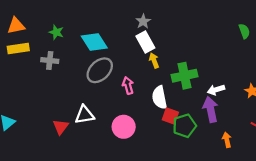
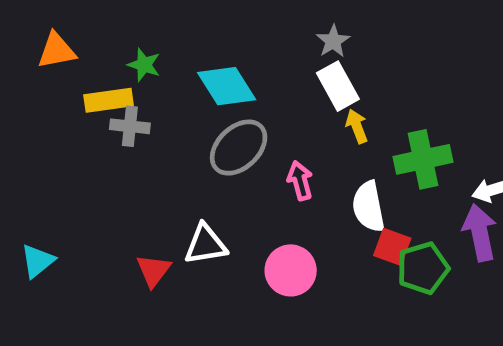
yellow rectangle: (18, 49) -> (109, 100), moved

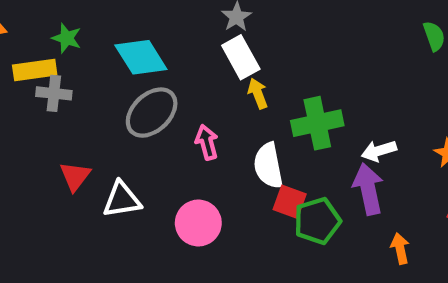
red triangle: (153, 270) -> (75, 176), moved

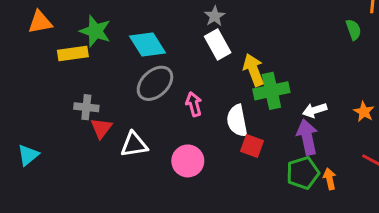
green star: (67, 38) -> (95, 31), size x1.5
gray cross: (54, 93) -> (86, 107), moved
yellow arrow: (258, 93) -> (253, 70), moved, size x1.5
green pentagon: (317, 221) -> (303, 173), moved

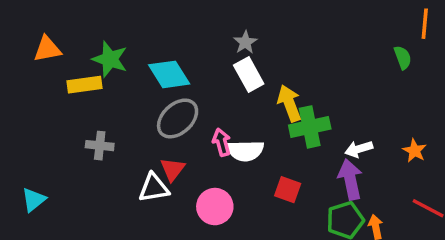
white semicircle: (237, 121) -> (245, 151), moved, turned -80
red triangle: (101, 128) -> (173, 169), moved

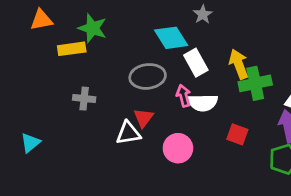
cyan diamond: (169, 74) -> (171, 38), moved
white rectangle: (249, 74) -> (196, 63), moved
gray ellipse: (178, 118) -> (148, 76), turned 36

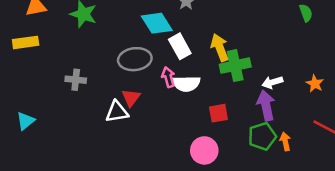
yellow rectangle: (72, 49) -> (26, 42), moved
red square: (237, 134) -> (218, 113), turned -30
pink circle: (178, 148) -> (204, 150), moved

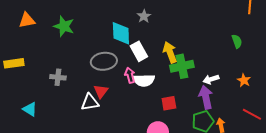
green semicircle: (306, 13) -> (237, 41), moved
cyan diamond: (157, 23) -> (121, 33), turned 30
yellow rectangle: (26, 42) -> (14, 63), moved
cyan triangle: (26, 121) -> (30, 109), moved, turned -49

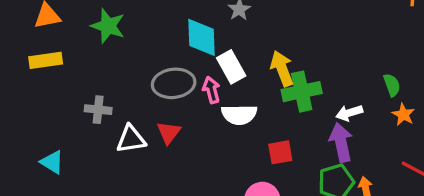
green semicircle: (237, 41) -> (392, 85), moved
yellow rectangle: (14, 63) -> (46, 60), moved
pink arrow: (130, 75) -> (211, 90), moved
white triangle: (90, 102) -> (131, 139), moved

